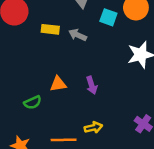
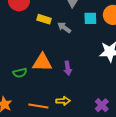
cyan square: (108, 17) -> (90, 18), turned -32
orange triangle: (58, 84) -> (42, 62), size x1.5

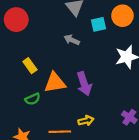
yellow rectangle: (44, 19) -> (30, 66), moved, turned 48
purple arrow: (68, 68) -> (84, 84), size x1.5

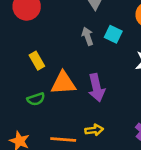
cyan square: (98, 24) -> (113, 34), moved, turned 32
gray arrow: (72, 40) -> (87, 36), turned 40

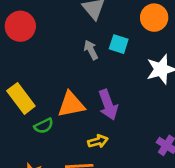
yellow rectangle: (37, 61) -> (21, 98), moved, size x1.5
yellow arrow: (94, 130) -> (98, 141), moved

